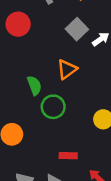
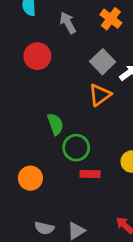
orange triangle: (67, 69) -> (100, 95), moved
red rectangle: (68, 156) -> (90, 174), moved

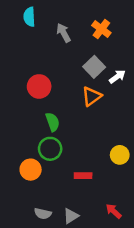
red circle: (37, 56) -> (39, 86), moved
green circle: (76, 148) -> (50, 149), moved
red rectangle: (90, 174) -> (83, 176), moved

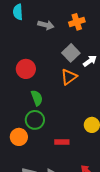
orange cross: (101, 29) -> (77, 22), turned 35
gray arrow: (64, 33) -> (46, 25), turned 133

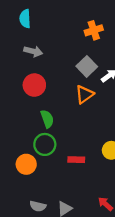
gray arrow: (46, 25) -> (33, 51), moved
red rectangle: (62, 142) -> (76, 160), moved

